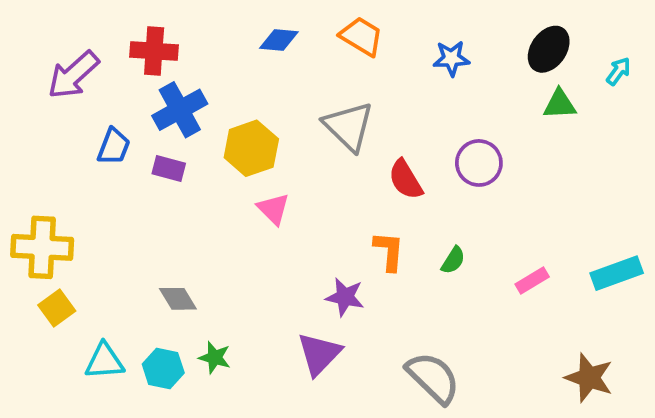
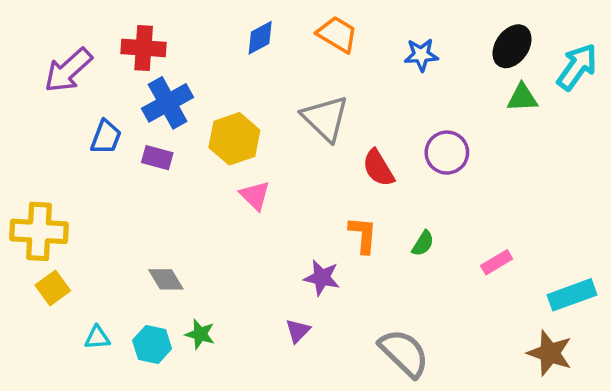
blue diamond: (279, 40) -> (260, 38), turned -33
cyan arrow: (618, 71) -> (577, 67), size x1.8
cyan rectangle: (617, 273) -> (572, 295), moved
purple triangle: (319, 354) -> (298, 331), size x0.6
cyan triangle: (104, 361) -> (97, 338), size x0.7

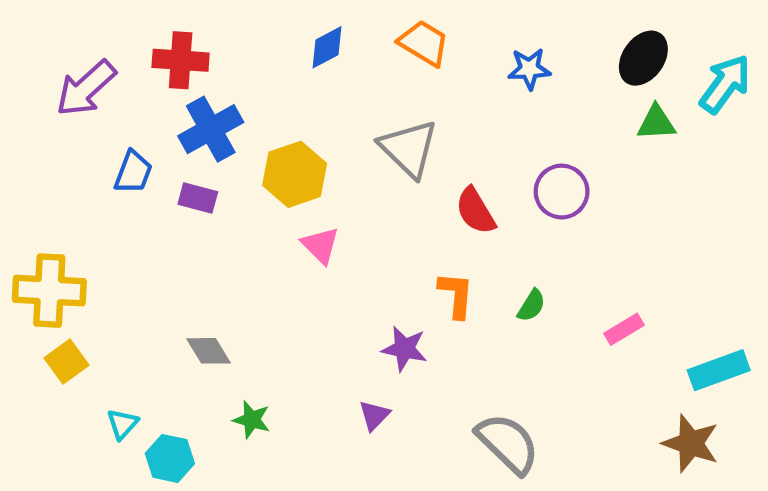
cyan triangle: (97, 338) -> (122, 424), turned -44
cyan hexagon: (152, 344) -> (170, 458), moved

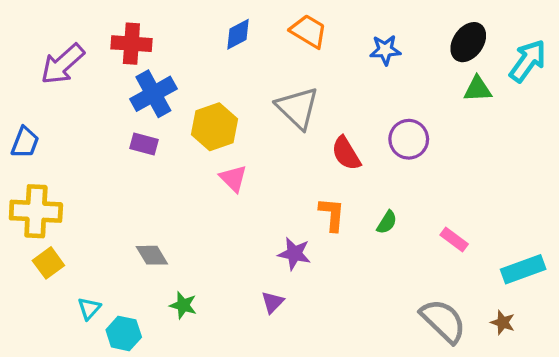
blue trapezoid: (133, 172) -> (25, 142), moved
pink rectangle: (624, 329) -> (454, 239), turned 68
gray semicircle: (508, 443) -> (443, 321), moved
brown star: (691, 443) -> (503, 322), size x0.6

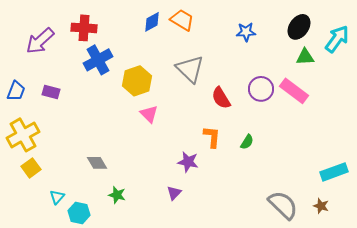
orange trapezoid: (308, 31) -> (182, 20), moved
purple rectangle: (144, 144) -> (51, 92), moved
yellow cross: (36, 211) -> (23, 135), turned -32
pink rectangle: (454, 239) -> (294, 91), moved, size x1.6

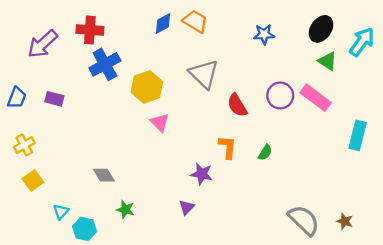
green triangle: (305, 57) -> (328, 61), turned 36
yellow cross: (23, 135) -> (24, 145), size x0.6
cyan rectangle: (334, 172) -> (358, 135), moved, turned -56

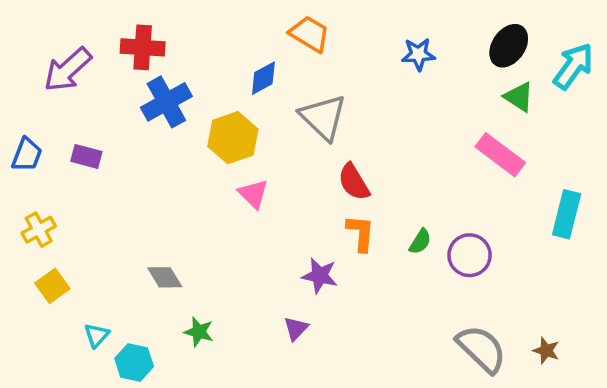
blue diamond: (163, 24) -> (263, 78), moved
purple circle: (280, 96) -> (470, 255), moved
red semicircle: (237, 105) -> (354, 182), moved

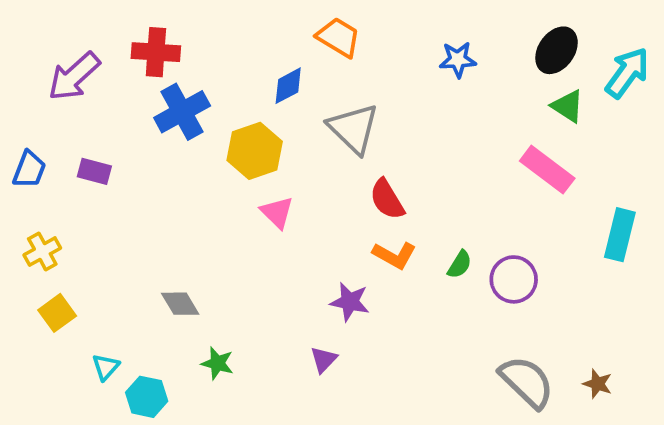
orange L-shape: (361, 233) -> (394, 255), turned 114

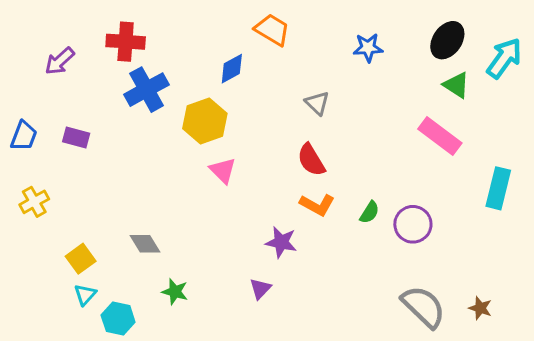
purple arrow: (74, 76) -> (60, 61), size x0.7
gray triangle: (353, 129) -> (317, 103), moved, size x0.6
yellow square: (57, 313) -> (81, 259), moved

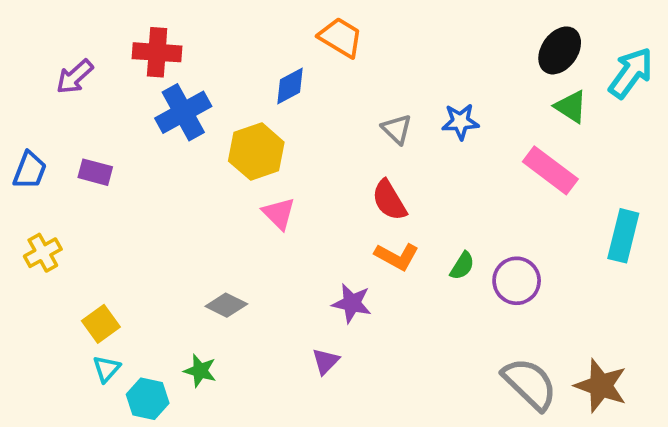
blue star: (368, 48) -> (460, 122), moved
gray diamond: (145, 244) -> (226, 305), moved, turned -32
green star: (175, 292) -> (200, 371), moved
brown star: (480, 308) -> (601, 386), size x1.8

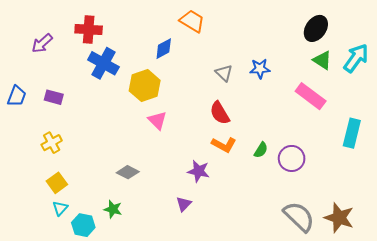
cyan arrow: (631, 73) -> (356, 58), moved
blue cross: (183, 112) -> (103, 63), turned -32
yellow cross: (43, 253) -> (52, 143), moved

